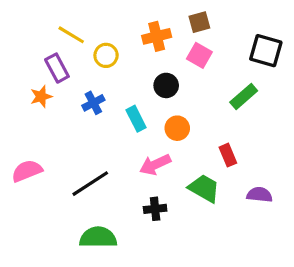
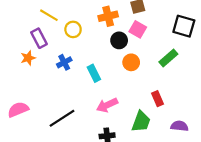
black circle: (166, 85) -> (119, 40), moved
orange circle: (177, 128) -> (131, 62), moved
green trapezoid: (204, 188) -> (141, 122), turned 80

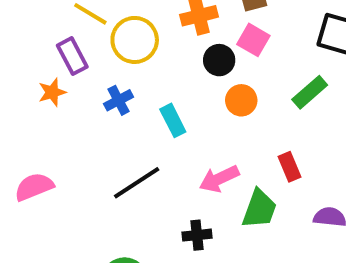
yellow circle: (73, 29) -> (135, 40), size x1.5
pink arrow: (107, 105) -> (219, 179), moved
black line: (62, 118) -> (137, 183), moved

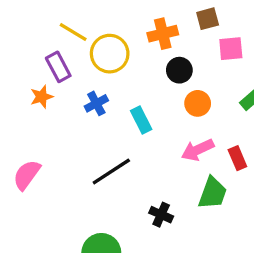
pink square: (253, 40) -> (231, 49), moved, turned -35
pink arrow: (219, 179) -> (198, 150), moved
pink semicircle: (34, 187) -> (27, 175), turned -32
black cross: (197, 235) -> (161, 215), turned 30

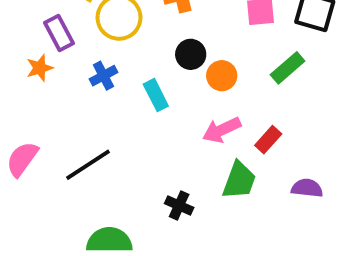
black circle: (179, 70) -> (191, 54), moved
red rectangle: (237, 158) -> (268, 140), turned 65
black line: (111, 171) -> (88, 165), moved

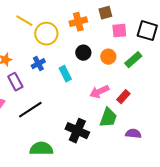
purple rectangle: (59, 33) -> (15, 82), moved
orange circle: (222, 76) -> (108, 57), moved
purple semicircle: (307, 188) -> (133, 134), moved
black cross: (179, 205) -> (77, 131), size x1.6

